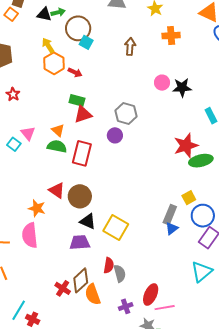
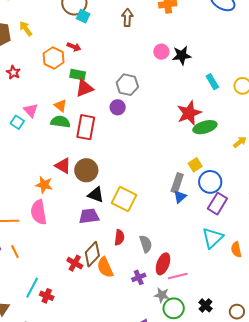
yellow arrow: (48, 45) -> (26, 29), moved
orange hexagon: (54, 63) -> (54, 58), moved
gray semicircle: (120, 273) -> (146, 244), moved

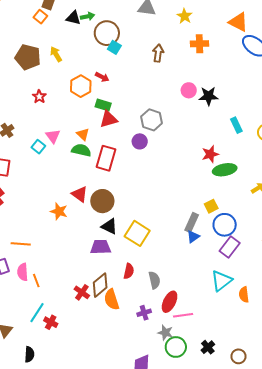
red star: (189, 113) -> (210, 154), size x0.7
pink semicircle: (39, 212) -> (23, 272), moved, size x0.7
orange line: (15, 252) -> (36, 281), moved

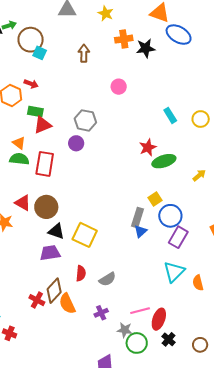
black star: (208, 96) -> (146, 48), moved
gray semicircle: (154, 280) -> (107, 279), turned 78
red ellipse: (170, 302) -> (159, 319), moved

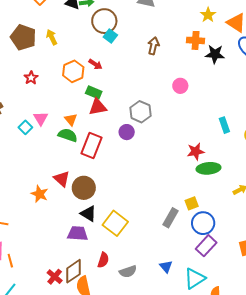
yellow star: (106, 13) -> (208, 15), moved
blue triangle: (141, 231) -> (166, 267), moved, turned -40

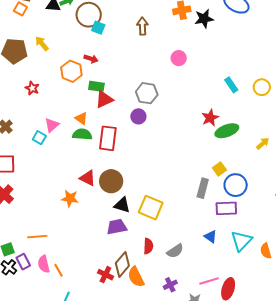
pink triangle: (41, 118) -> (52, 125), turned 35
purple rectangle: (206, 246) -> (226, 208), moved, turned 60

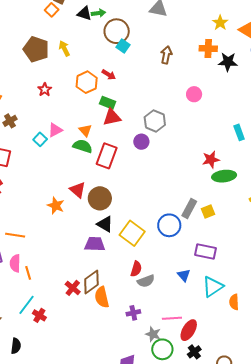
blue circle: (236, 185) -> (169, 225), moved
gray rectangle: (203, 188) -> (189, 208), moved
red semicircle: (148, 246) -> (136, 269), moved

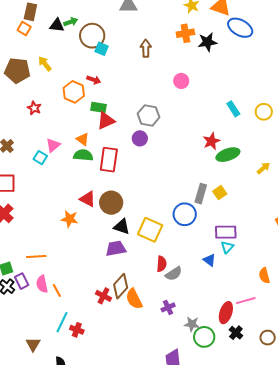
cyan triangle: (213, 287) -> (227, 247), moved, size x0.6
pink line: (172, 318) -> (246, 301), moved

